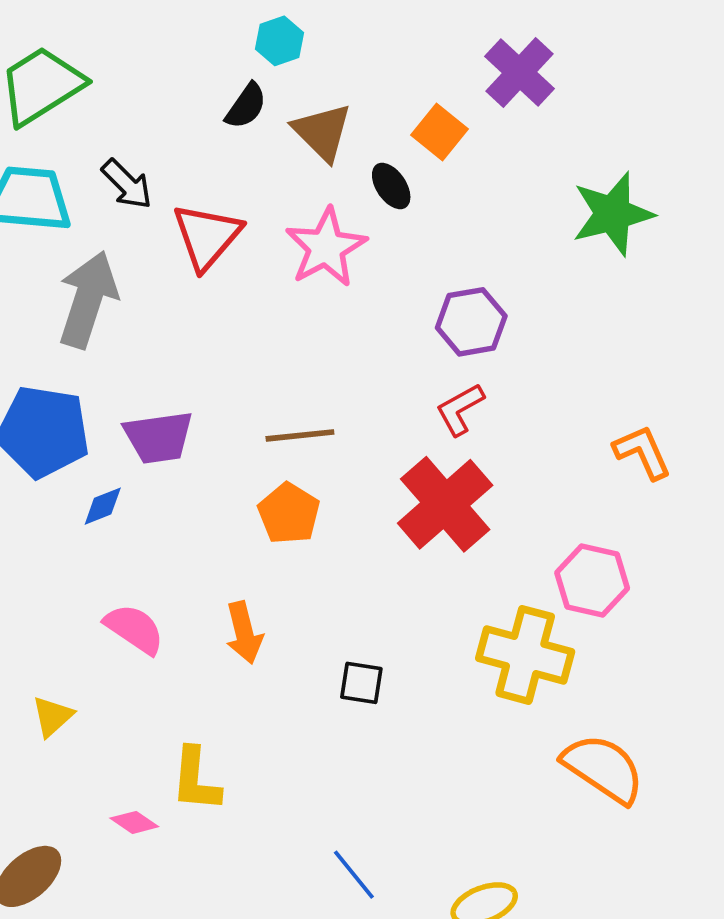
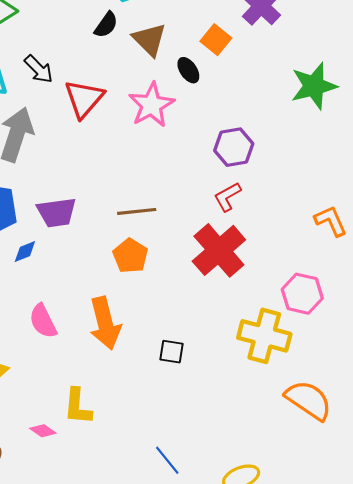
pink semicircle: (134, 629) -> (43, 321), turned -150
orange arrow: (244, 633) -> (105, 323), size x1.5

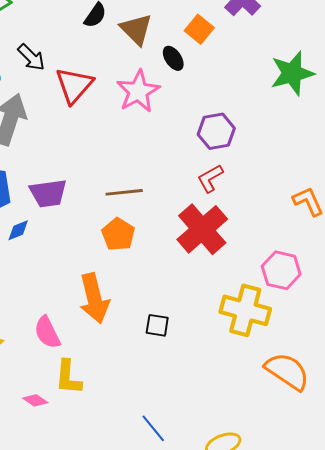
pink semicircle: (43, 321) -> (47, 332), moved

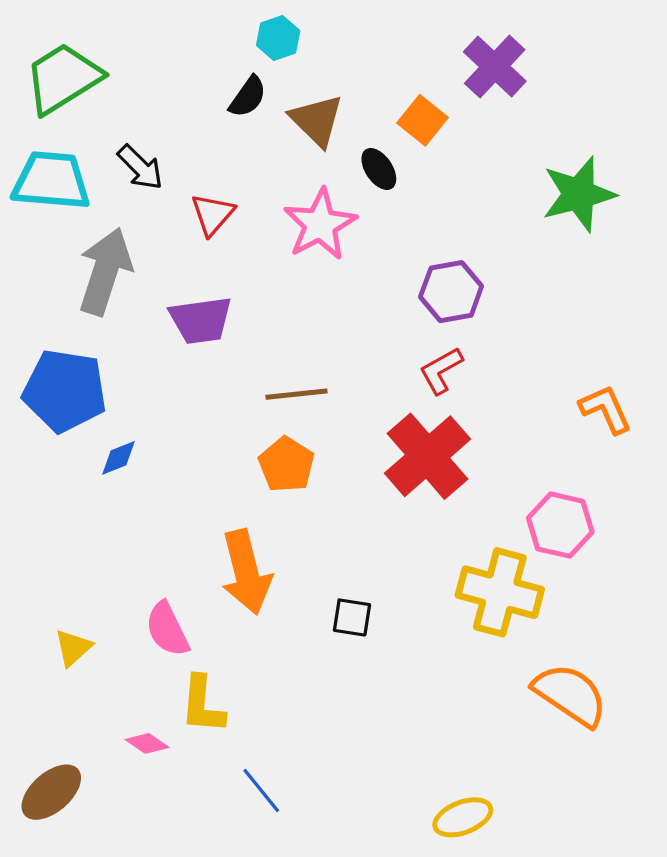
red triangle: (74, 85) -> (213, 214), size x0.7
purple trapezoid: (48, 193) -> (201, 320), moved
blue line: (153, 428) -> (261, 790), moved

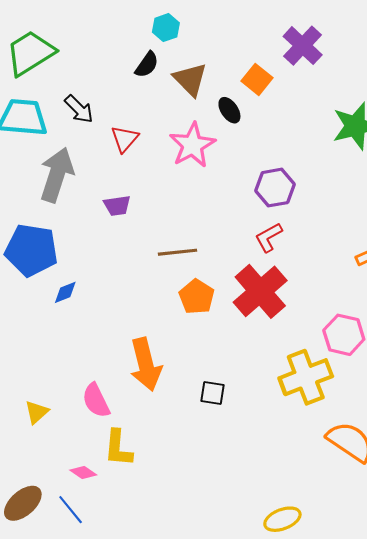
purple trapezoid: (201, 320) -> (117, 206), size x0.7
orange pentagon: (286, 465) -> (197, 297), moved
yellow cross: (500, 592) -> (306, 377), turned -36
blue line: (261, 790) -> (71, 510), moved

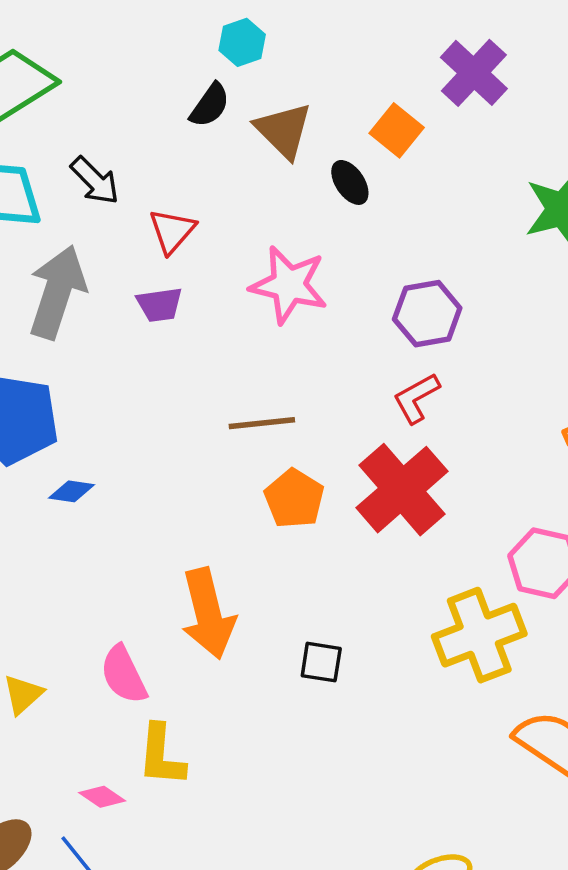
pink star: (192, 145) -> (289, 285), moved, turned -30
purple trapezoid: (117, 206) -> (160, 305), moved
blue diamond: (65, 292) -> (72, 491), turned 30

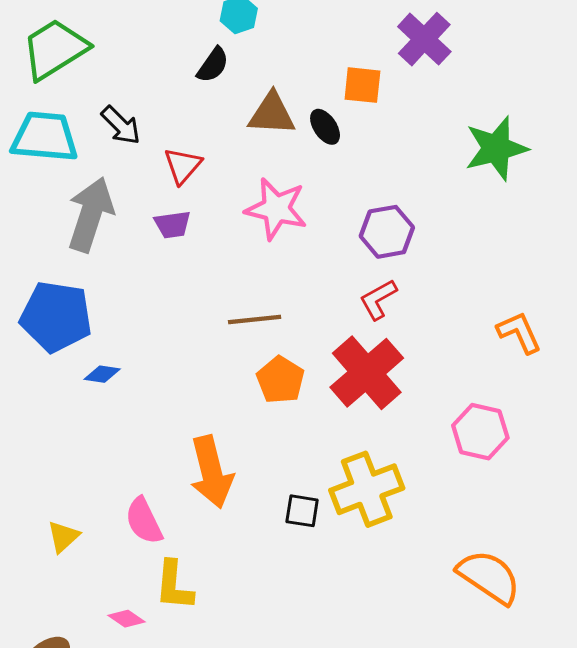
brown triangle: (283, 130) -> (272, 114), moved, turned -42
orange square: (397, 130) -> (362, 85), turned -33
yellow cross: (479, 635) -> (367, 489), moved

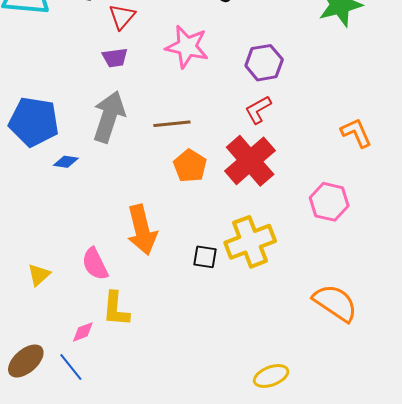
gray arrow: (91, 215) -> (109, 117), moved
pink diamond: (127, 619) -> (83, 332), turned -55

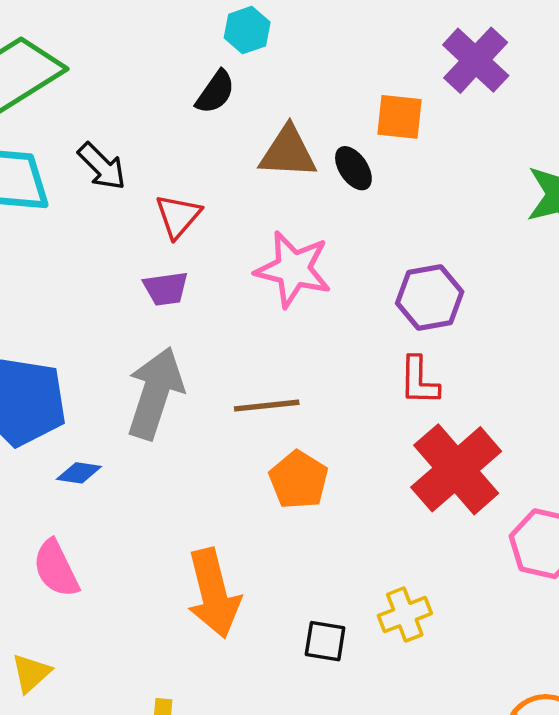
red L-shape: (258, 110) -> (419, 381), turned -60
red cross: (250, 161) -> (456, 469), moved
yellow cross: (250, 242) -> (405, 615), size x0.6
pink semicircle: (95, 264) -> (56, 569), moved

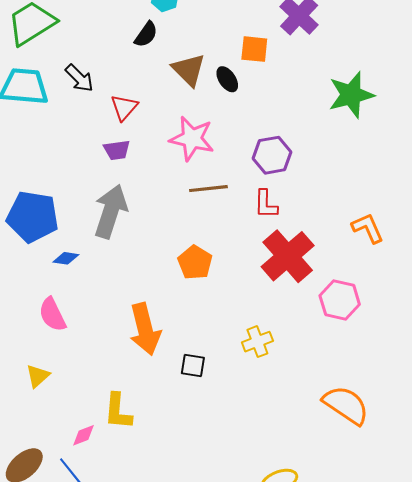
brown triangle: (288, 152) -> (189, 70), turned 42
brown line: (267, 406) -> (208, 189), moved
black square: (325, 641) -> (193, 366), moved

